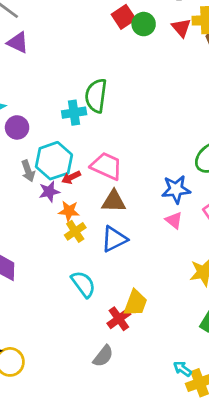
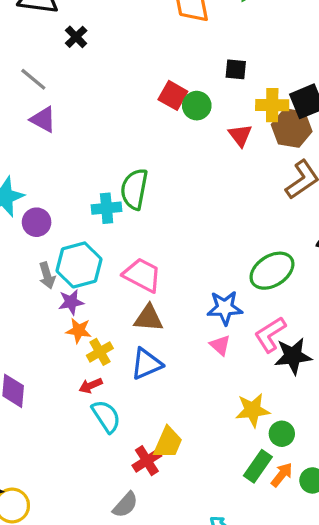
red square: (124, 17) -> (173, 95), turned -30
red triangle: (181, 28) -> (240, 135), moved
red arrow: (71, 177) -> (91, 386), moved
orange star: (69, 211) -> (79, 331), moved

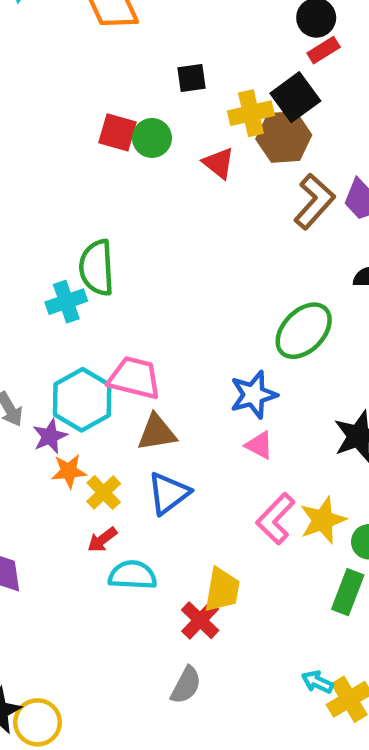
cyan hexagon: (79, 265) -> (82, 400), moved
pink L-shape: (270, 334) -> (276, 519), moved
cyan semicircle: (106, 416) -> (133, 575), turned -40

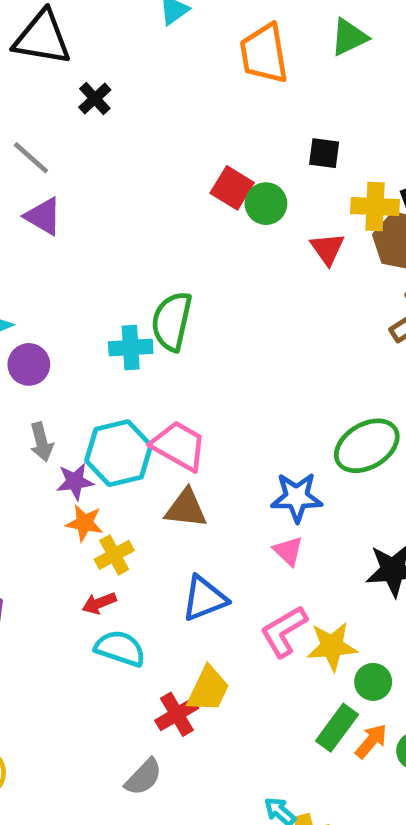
blue triangle: (169, 493) -> (204, 598), moved

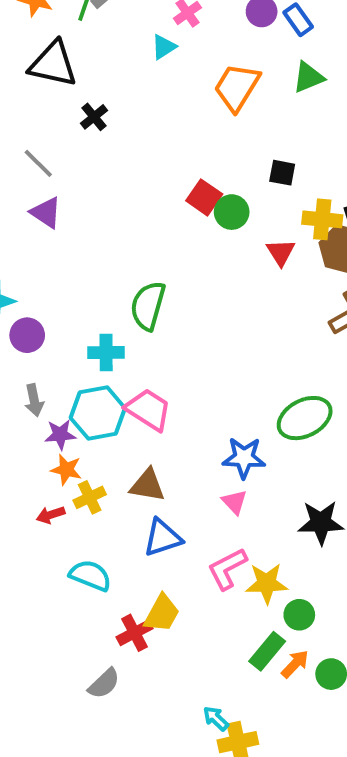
orange trapezoid: (264, 54) -> (237, 87), turned 38
cyan cross: (131, 348) -> (106, 353), moved
brown triangle: (186, 508) -> (147, 485), moved
red arrow: (99, 603) -> (51, 515), moved

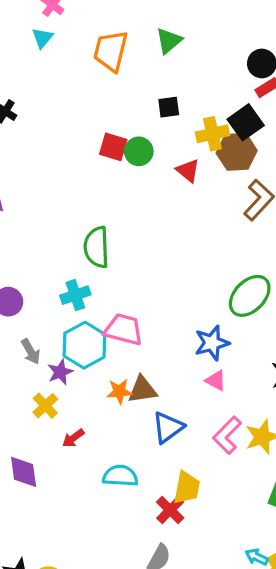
green triangle: (308, 77) -> (169, 41), moved
orange star: (66, 470) -> (119, 391), moved
yellow cross: (90, 497) -> (45, 406), moved

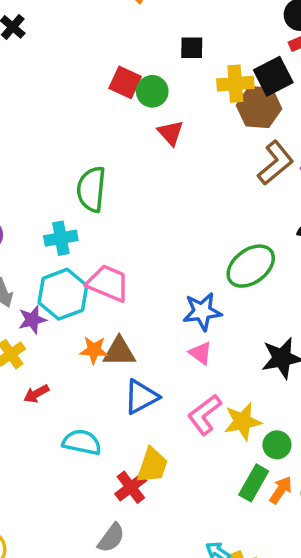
red triangle: (188, 171) -> (170, 133), moved

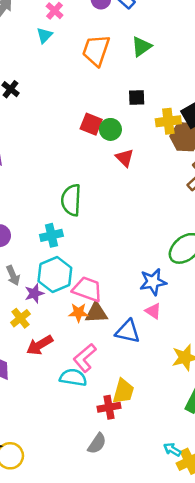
pink trapezoid: (108, 283) -> (87, 289), moved
red arrow: (36, 394) -> (40, 345), size x1.5
blue triangle: (141, 397) -> (128, 331), moved, turned 44
pink L-shape: (205, 415) -> (85, 358), moved
red cross: (131, 487) -> (109, 407), turned 30

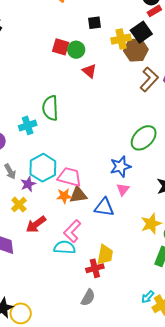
cyan cross: (51, 235) -> (28, 125), moved
pink triangle: (153, 311) -> (123, 189), turned 40
cyan arrow: (172, 450) -> (148, 297), turned -72

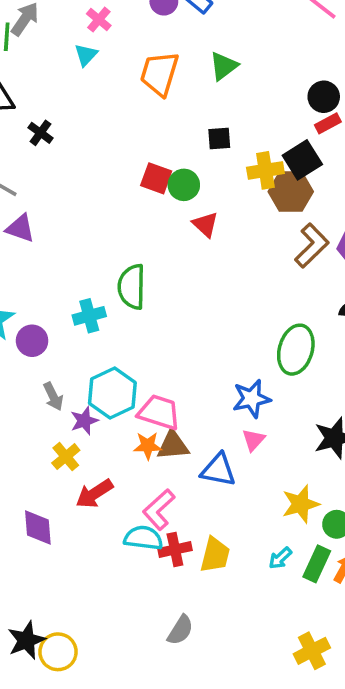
green ellipse: (144, 138) -> (296, 350), turned -32
red cross: (95, 268) -> (175, 550), moved
cyan arrow: (148, 297) -> (280, 558), moved

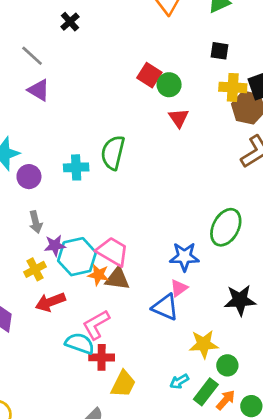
black square: (219, 138) -> (219, 51), moved
cyan hexagon: (112, 393) -> (77, 257), moved
blue triangle: (218, 470) -> (165, 307), moved
yellow trapezoid: (215, 555) -> (123, 384), moved

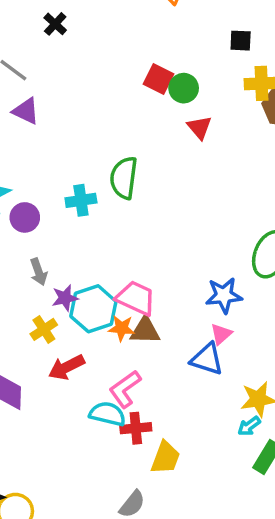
cyan arrow: (179, 381) -> (249, 426), moved

